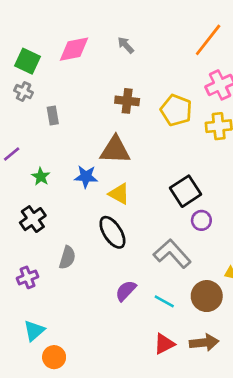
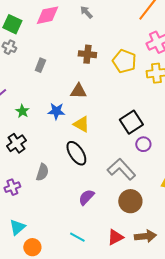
gray rectangle: (53, 116) -> (40, 65), moved, turned 32
brown triangle: (115, 150) -> (78, 91), size x0.7
brown circle: (207, 296) -> (130, 201), moved
cyan line: (164, 301) -> (77, 237), moved

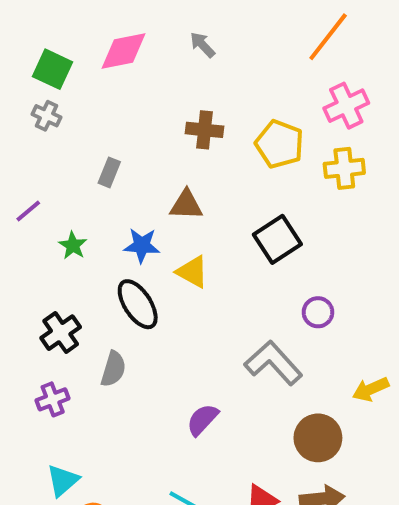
gray rectangle: (40, 65) -> (109, 172), moved
black square: (131, 122) -> (277, 239), moved
black cross: (16, 143) -> (61, 333), moved
black ellipse: (76, 153) -> (138, 304), moved
brown circle: (130, 201) -> (318, 438), moved

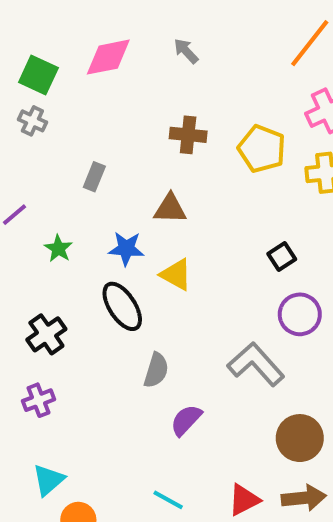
black square: (277, 239) -> (282, 257), moved, size x0.6
purple circle: (318, 312) -> (300, 314), size x1.4
gray semicircle: (113, 369) -> (156, 370), moved

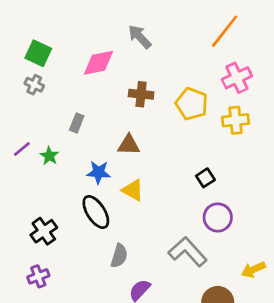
gray arrow: (186, 51) -> (140, 37), size x1.4
pink diamond: (108, 57) -> (99, 63), moved
green star: (58, 249) -> (49, 156), moved

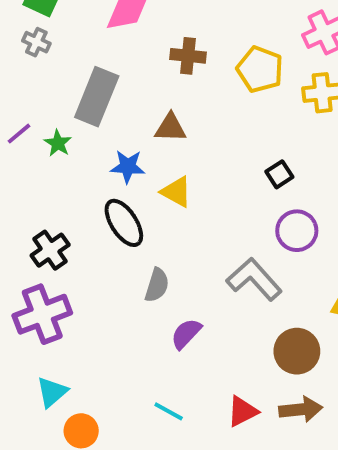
gray rectangle: (77, 123) -> (97, 97), size x2.0
purple cross: (38, 276) -> (42, 314), size x1.8

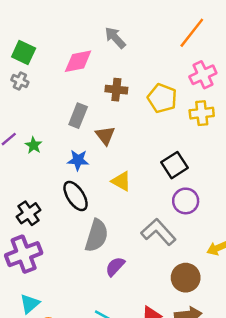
gray rectangle: (97, 97) -> (78, 116), moved, size x0.7
brown triangle: (171, 128) -> (105, 135), turned 50
black square: (279, 174) -> (175, 165), size x1.5
yellow triangle: (176, 192) -> (121, 181), moved
gray semicircle: (157, 285) -> (97, 236), size x1.5

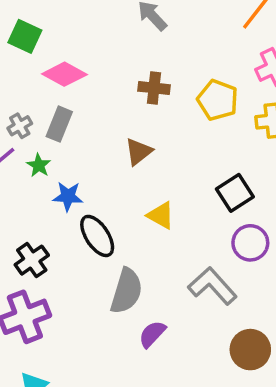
pink diamond: (78, 61) -> (64, 74), moved, turned 40
gray cross: (20, 81) -> (20, 126), moved, turned 35
gray rectangle: (78, 116) -> (59, 124), moved
brown triangle: (105, 135) -> (138, 152), turned 30
blue star: (78, 160) -> (68, 196), moved

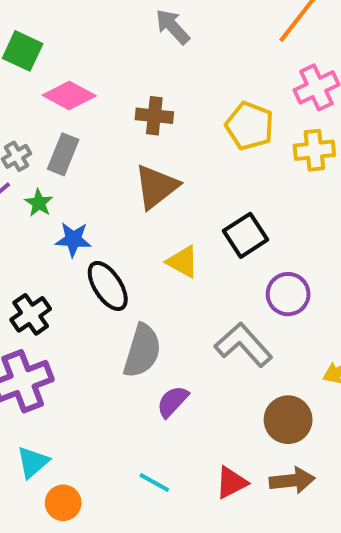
brown cross: (154, 88) -> (154, 116), moved
brown triangle: (138, 152) -> (156, 187), size x1.4
black square: (235, 193) -> (245, 235), moved

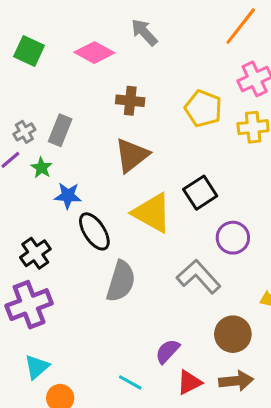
pink diamond: (69, 96) -> (94, 53), moved
yellow triangle: (183, 262) -> (152, 213), size x1.6
purple semicircle: (173, 401) -> (168, 351), moved

